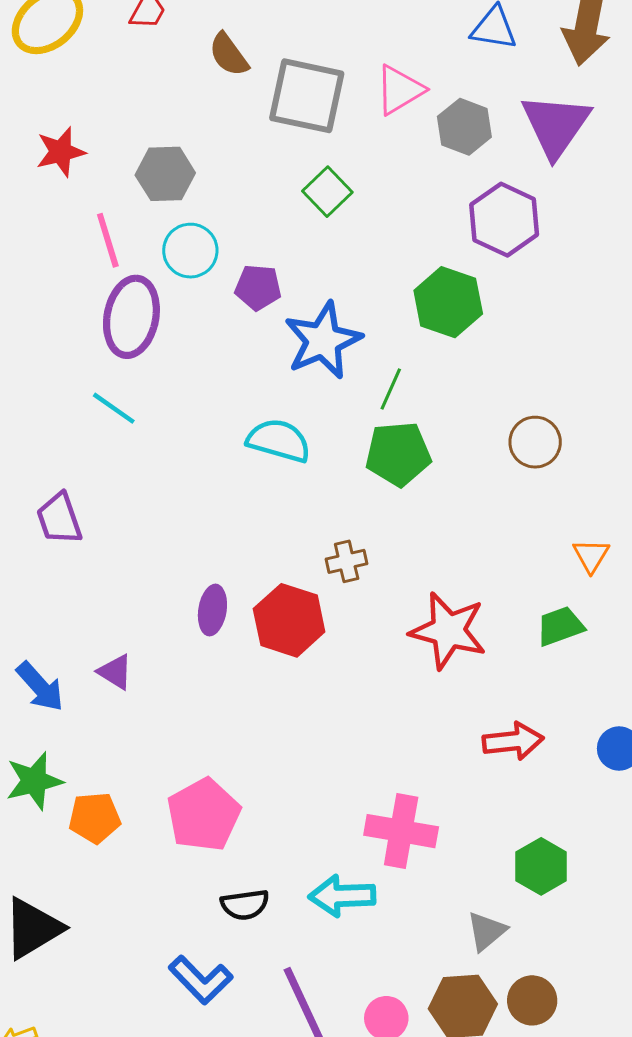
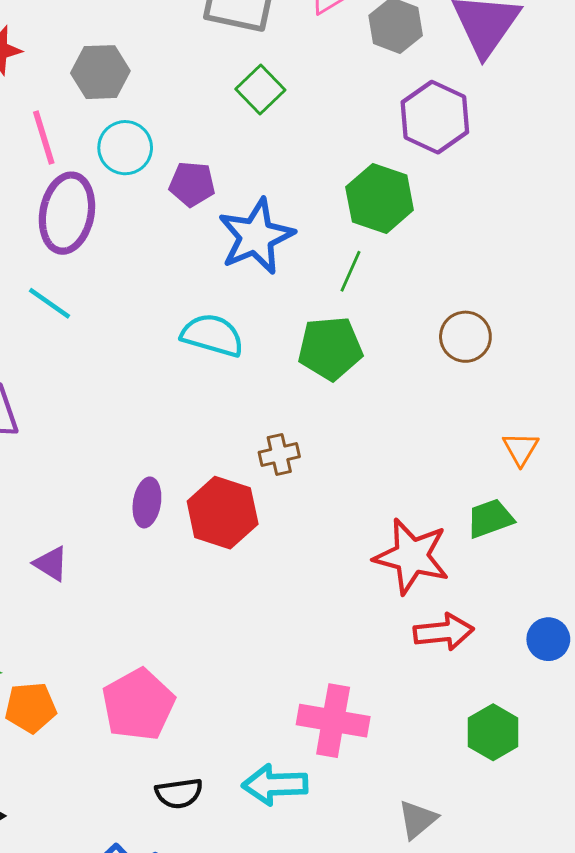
green line: (391, 389) -> (351, 271), moved
red star: (448, 631) -> (412, 556), moved
green hexagon: (541, 866) -> (493, 732), moved

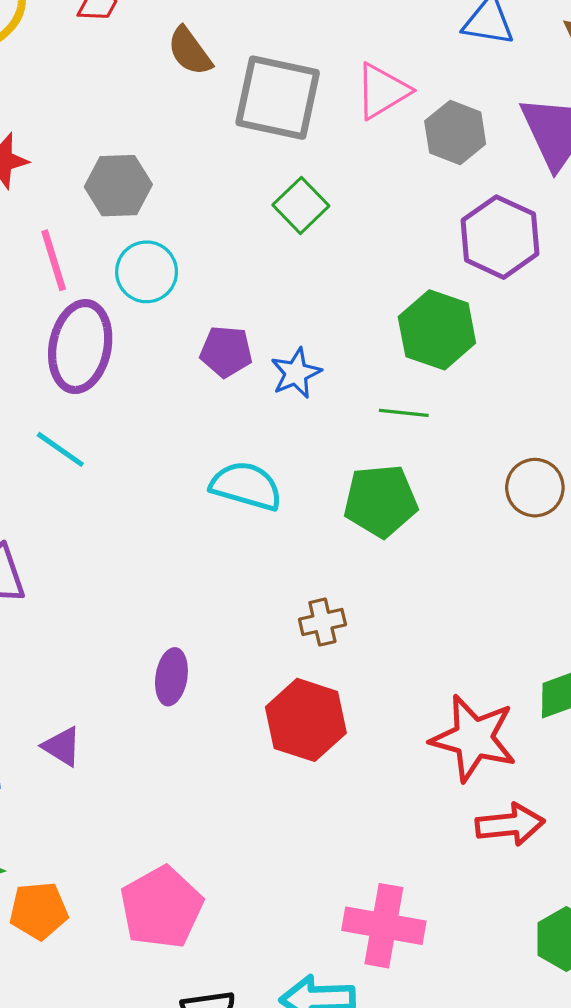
purple pentagon: (192, 184) -> (226, 352), moved
blue star: (256, 236) -> (296, 373), size x0.6
green line: (351, 271) -> (404, 413), turned 72
red hexagon: (223, 513) -> (306, 720), moved

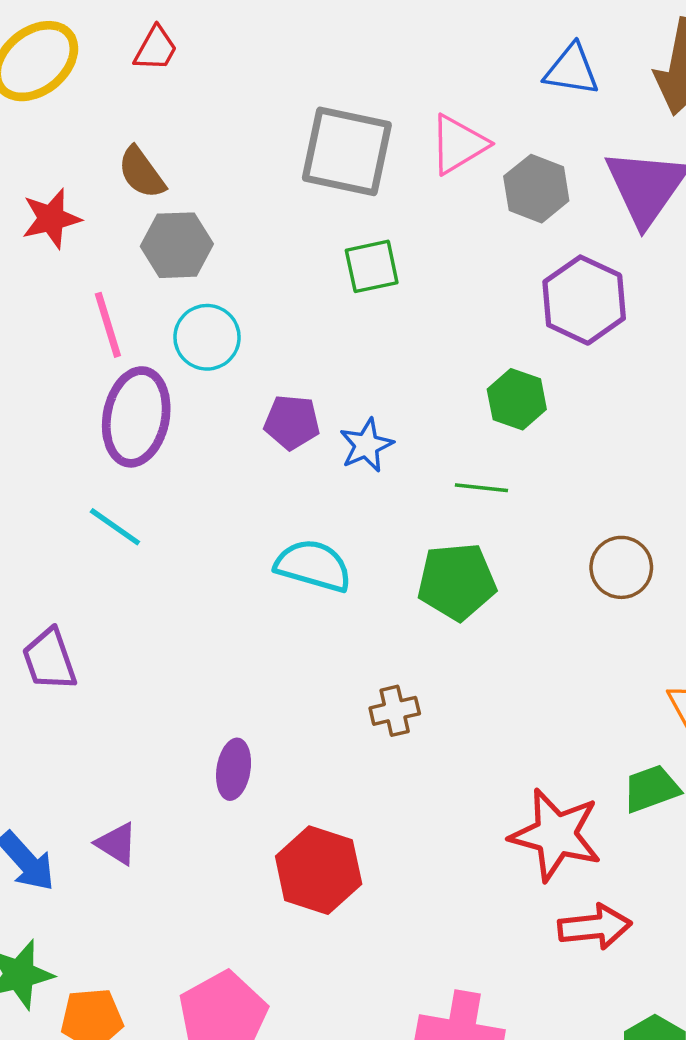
brown semicircle: (190, 51) -> (141, 173), moved
green square: (301, 205) -> (372, 266), turned 32
green hexagon: (437, 330) -> (517, 399), size x0.7
red hexagon: (306, 720) -> (319, 870), moved

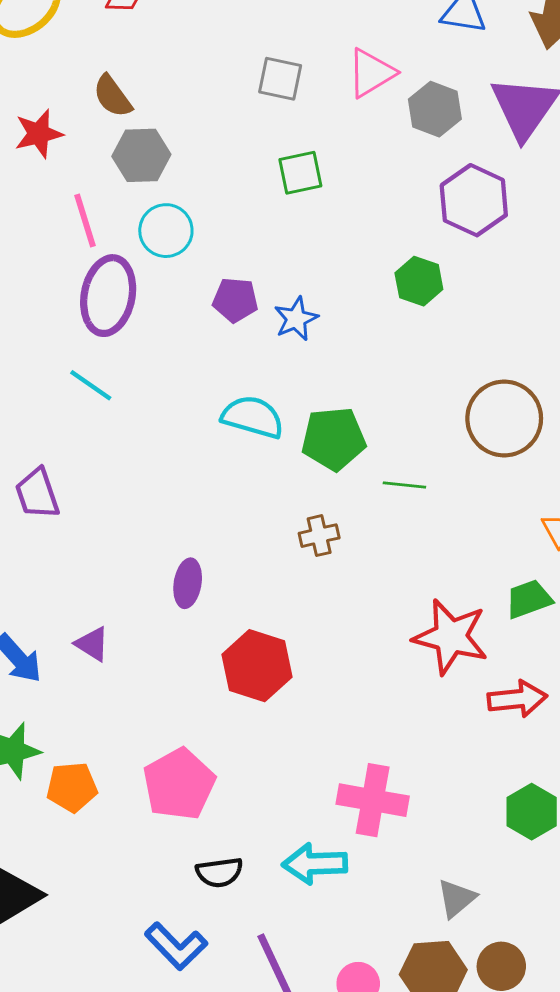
gray square: (347, 151) -> (280, 79), size x0.6
green line: (481, 488) -> (404, 485), moved
brown circle: (621, 567) -> (504, 418), size x1.5
green pentagon: (457, 582) -> (334, 439), moved
red arrow: (595, 927) -> (517, 699), moved

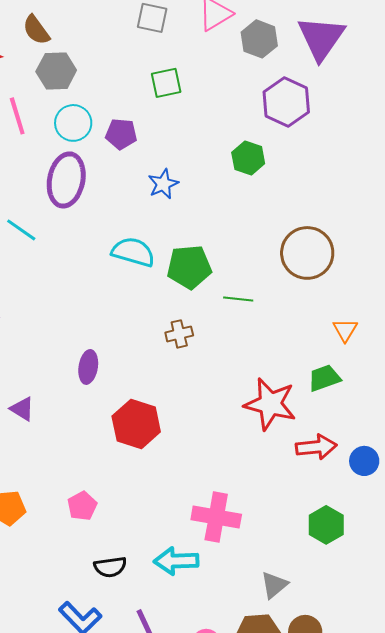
purple ellipse: (108, 296) -> (66, 180), moved
purple pentagon: (235, 300) -> (121, 134), moved
pink pentagon: (179, 784) -> (82, 506), size x0.6

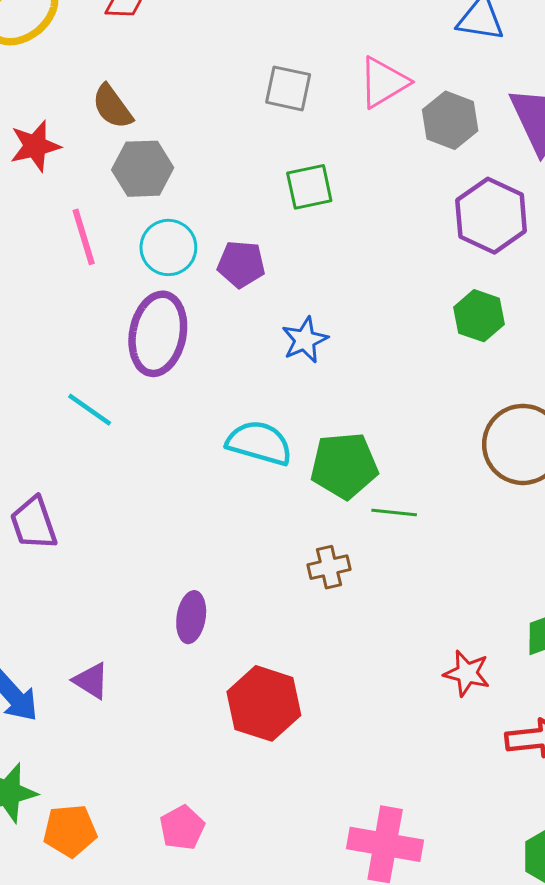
green hexagon: (248, 158) -> (479, 316), moved
green line: (238, 299) -> (394, 513), moved
red star: (270, 404) -> (467, 673), size x0.6

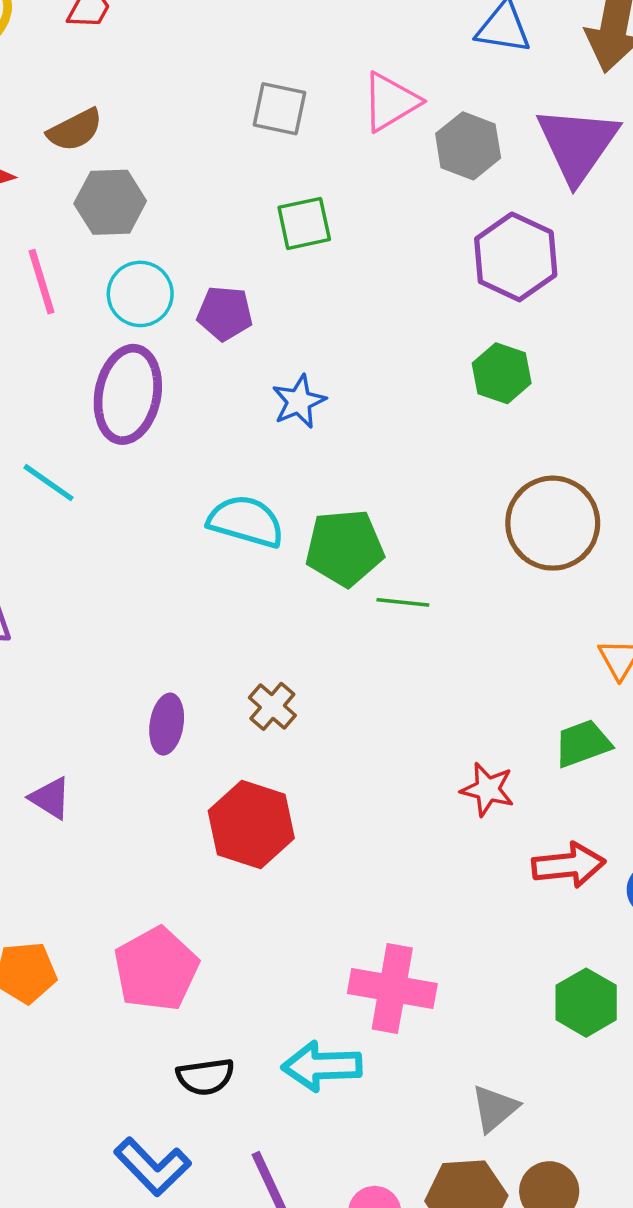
brown semicircle: (112, 107) -> (75, 130), turned -81
brown cross: (329, 567) -> (272, 706), moved, turned -36
pink pentagon: (182, 828) -> (156, 969), size x1.6

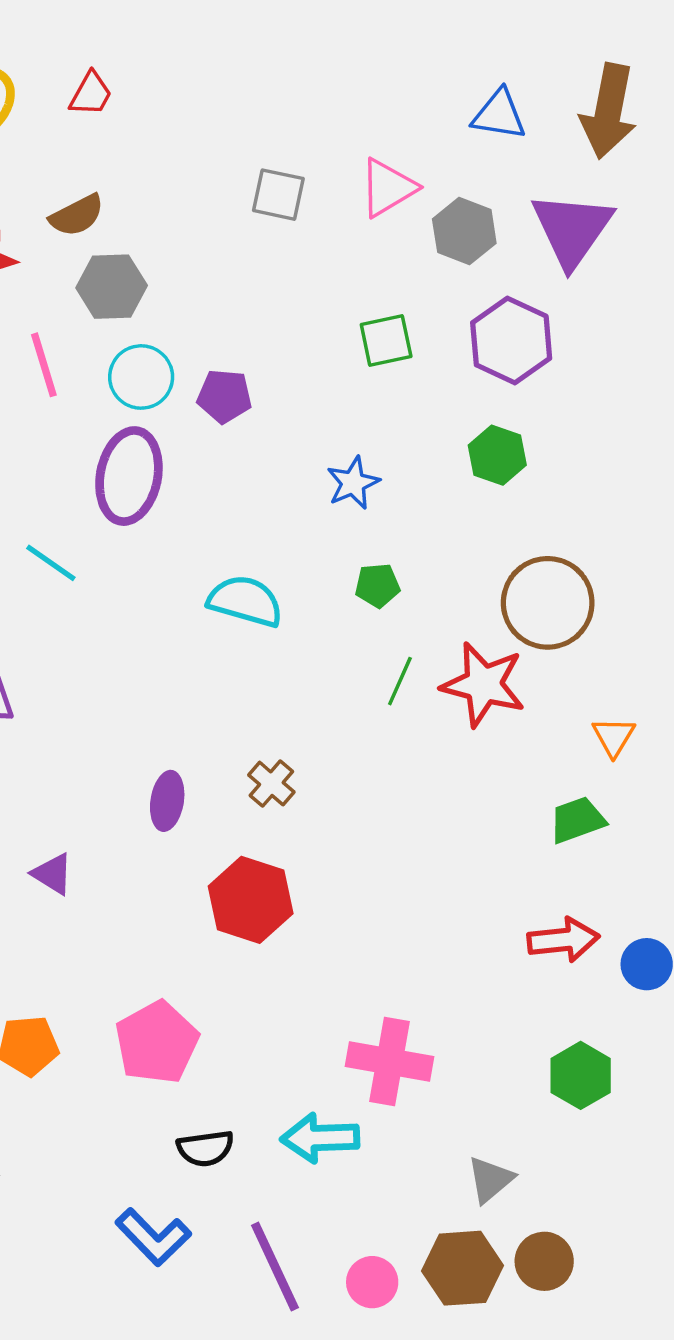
green square: (304, 223) -> (386, 341), moved
blue star: (299, 401) -> (353, 483), moved
green pentagon: (345, 548) -> (377, 585), moved, size x0.6
green line: (403, 602) -> (400, 681), turned -72
red star: (487, 789) -> (483, 684), moved, size x1.6

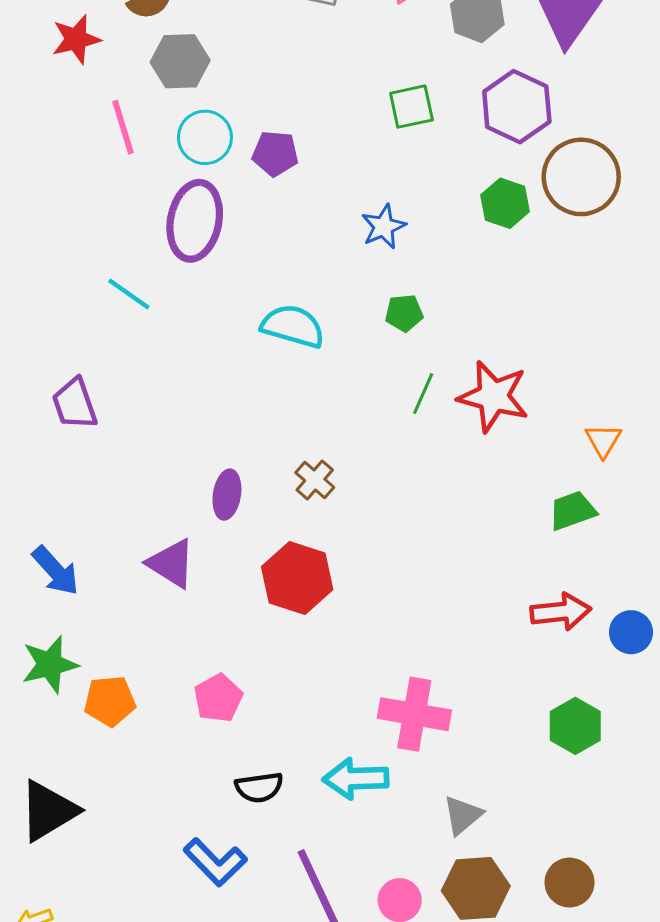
brown circle: (548, 603) -> (581, 177), moved
purple triangle: (53, 874) -> (171, 563), moved, size x1.4
pink pentagon: (157, 1042) -> (218, 698), size x0.7
gray triangle: (490, 1180) -> (463, 815), moved
brown circle: (544, 1261) -> (569, 883), moved

